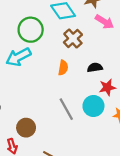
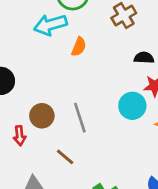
orange semicircle: (63, 68) -> (79, 47), moved
gray line: (66, 109) -> (80, 118), moved

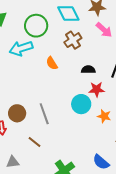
orange semicircle: (79, 47) -> (52, 63), moved, turned 128

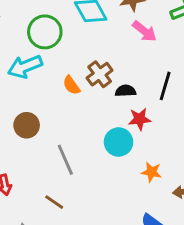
brown cross: (73, 40) -> (100, 74), moved
brown circle: (17, 113) -> (27, 125), moved
orange star: (104, 116) -> (152, 172), moved

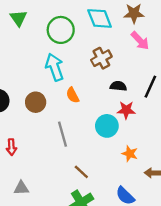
cyan arrow: (25, 67) -> (55, 67), moved, turned 84
brown cross: (100, 74) -> (101, 58), moved
orange semicircle: (71, 85) -> (73, 95), moved
brown line: (54, 202) -> (81, 172), moved

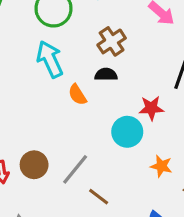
black semicircle: (118, 86) -> (106, 74), moved
brown circle: (36, 102) -> (34, 165), moved
gray line: (63, 134) -> (75, 169), moved, turned 60

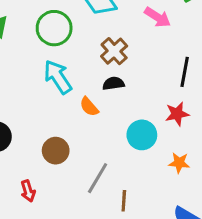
red star: (151, 108) -> (177, 114), moved
brown circle: (34, 165) -> (56, 151), moved
brown line: (99, 197) -> (124, 201), turned 65

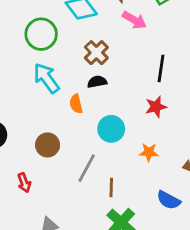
orange semicircle: (89, 107) -> (76, 104), turned 30
cyan circle: (142, 135) -> (111, 129), moved
orange star: (179, 163) -> (149, 152), moved

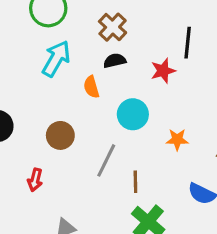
cyan arrow: (46, 78) -> (56, 59), turned 68
red star: (156, 107) -> (163, 71), moved
red arrow: (24, 183) -> (35, 180), turned 36

